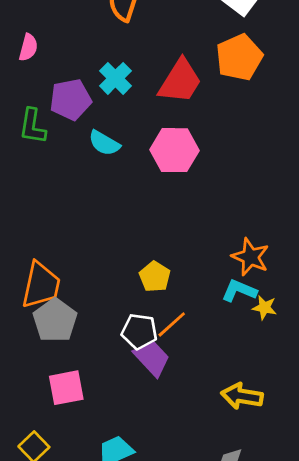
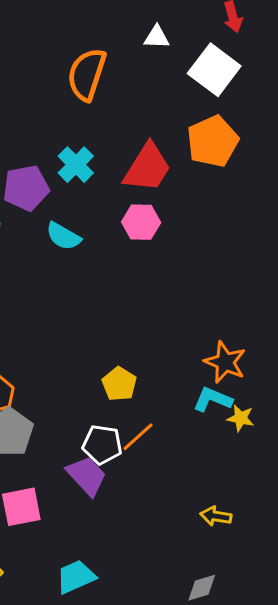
pink hexagon: (175, 150) -> (141, 222), moved, size x0.7
purple trapezoid: (152, 358) -> (87, 476), moved
yellow arrow: (242, 396) -> (216, 516), size x0.7

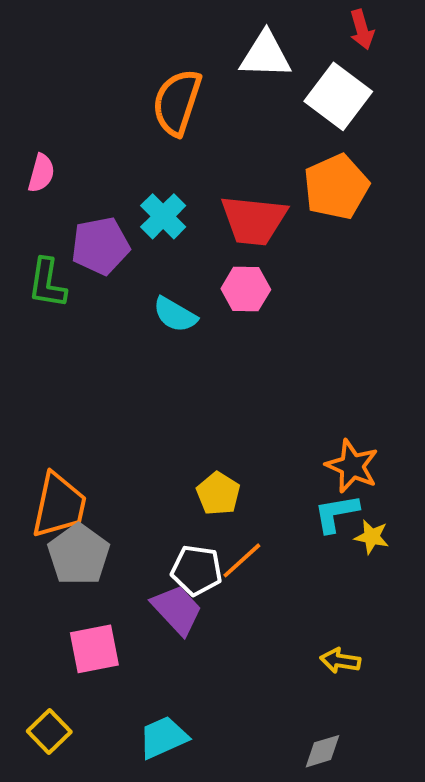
white triangle: (157, 37) -> (265, 55), size x1.6
red trapezoid: (147, 168) -> (254, 220), turned 64
cyan semicircle: (63, 236) -> (175, 315), moved
cyan L-shape: (213, 399) -> (336, 513), turned -33

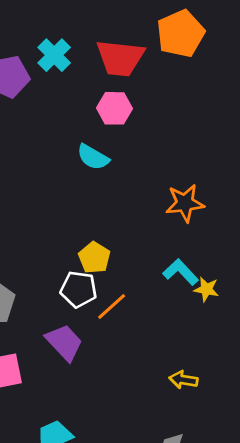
cyan semicircle: (175, 315) -> (93, 157), moved
orange star: (352, 466) -> (185, 203), moved, turned -30
cyan L-shape: (336, 513) -> (181, 272), turned 57
white pentagon: (197, 570) -> (79, 289), moved

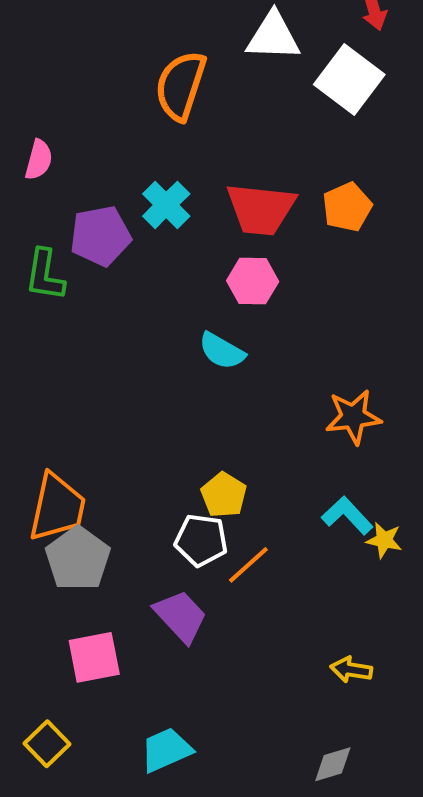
orange pentagon: (181, 34) -> (347, 207), moved, size x0.7

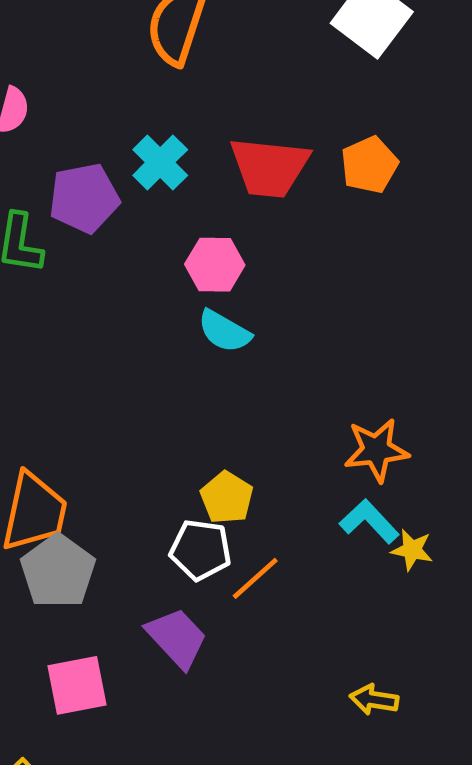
pink hexagon: (253, 281) -> (215, 265), moved
orange star: (353, 417) -> (376, 450), moved

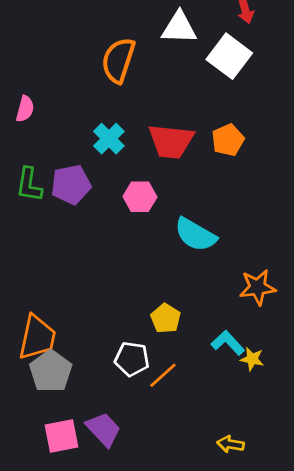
purple pentagon: (84, 198) -> (71, 185), moved
cyan semicircle: (224, 331) -> (195, 235), moved, size x1.4
orange star: (376, 450) -> (258, 287), moved
yellow pentagon: (227, 498) -> (166, 318), moved
purple trapezoid: (177, 638) -> (103, 429), moved

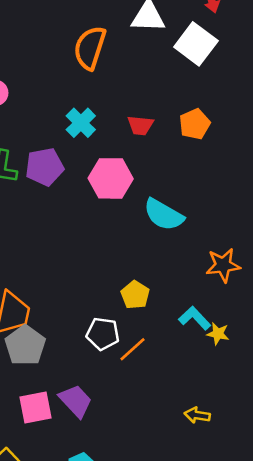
red trapezoid: (171, 141) -> (140, 125), size x0.6
pink hexagon: (140, 197) -> (111, 178), size x1.4

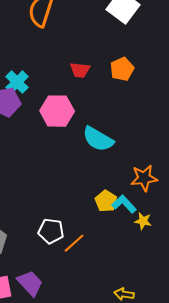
cyan cross: (81, 123) -> (17, 82), moved
yellow pentagon: (135, 295) -> (106, 201), moved
cyan L-shape: (195, 318) -> (124, 204), moved
yellow star: (218, 334) -> (143, 221), moved

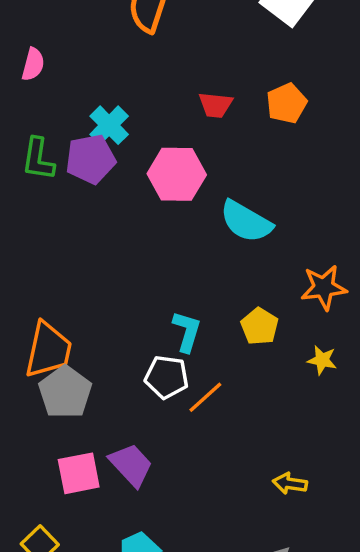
cyan L-shape: (124, 204) -> (187, 331), moved, turned 60

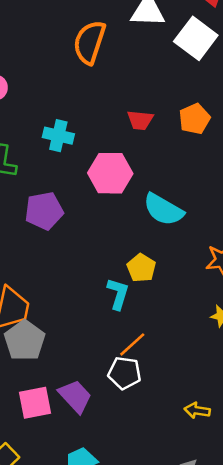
cyan cross: (109, 125) -> (58, 136), turned -32
purple pentagon: (91, 159) -> (44, 211), moved
yellow pentagon: (260, 326) -> (141, 268), moved
white pentagon: (167, 377) -> (124, 373), moved

